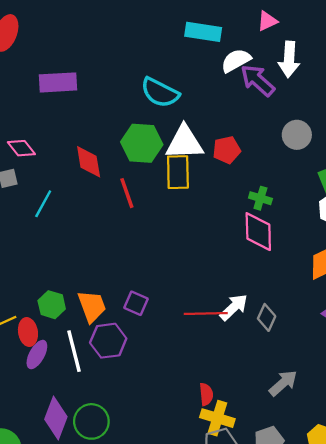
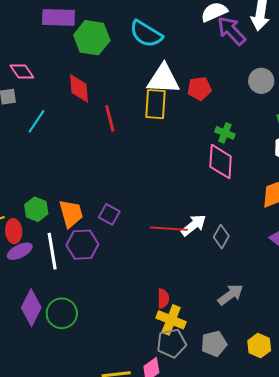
green hexagon: (142, 143) -> (92, 38), moved
purple ellipse: (37, 355) -> (20, 251), turned 30

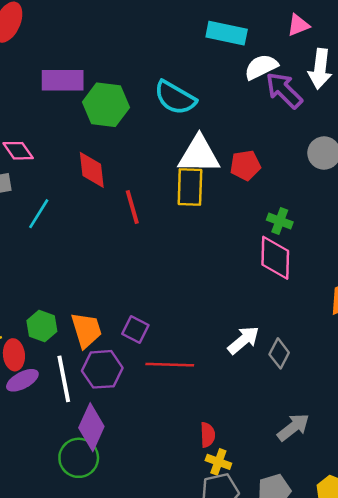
red line: (169, 229) -> (170, 365), moved
purple diamond: (31, 308) -> (91, 427), moved
yellow cross: (171, 320) -> (218, 462), size x0.7

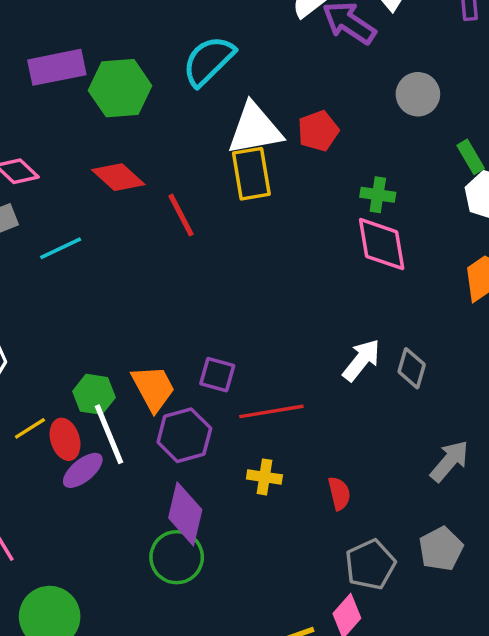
cyan semicircle: (175, 98) -> (209, 61), turned 117
red diamond: (92, 170) -> (118, 177), turned -30
cyan line: (39, 214) -> (61, 248), turned 44
white line: (64, 379) -> (109, 434), moved
yellow cross: (218, 462) -> (264, 477), moved

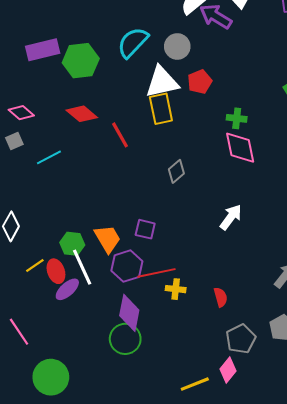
gray circle: (418, 94) -> (177, 46), moved
gray diamond: (412, 368) -> (176, 171), moved, turned 35
red line: (271, 411) -> (156, 273), moved

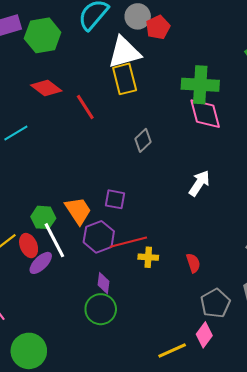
red pentagon: (200, 82) -> (158, 27), moved
green cross: (237, 118) -> (200, 85), size x1.8
purple diamond: (129, 313) -> (103, 283), size x0.6

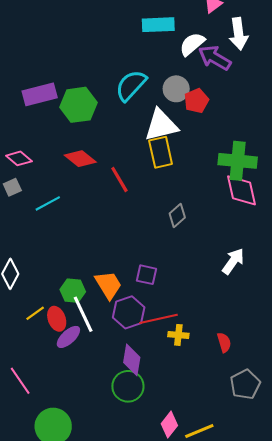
purple diamond: (103, 283) -> (132, 360), size x1.4
pink diamond: (204, 335) -> (169, 425), moved

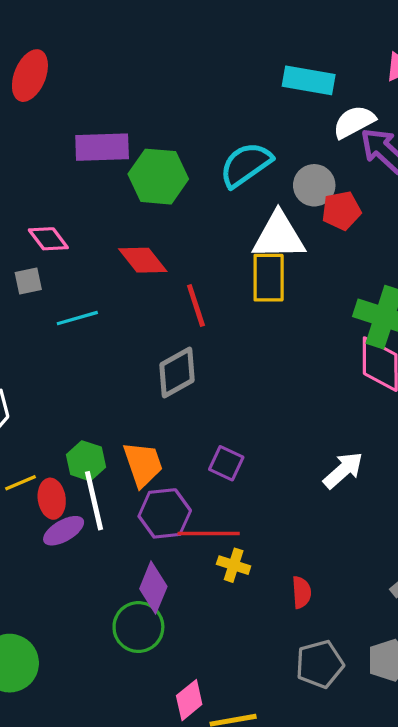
gray diamond: (177, 216) -> (177, 372), moved, size x1.4
purple square: (147, 275) -> (226, 463), moved

